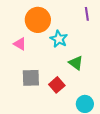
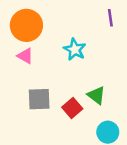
orange circle: (38, 20) -> (26, 25), moved
green triangle: (76, 63) -> (96, 95), moved

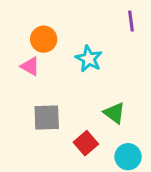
orange circle: (26, 25) -> (44, 39), moved, size x0.7
red square: (72, 108) -> (86, 143), moved

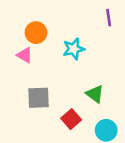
cyan star: (89, 59) -> (74, 49), turned 30

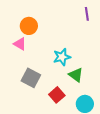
cyan star: (74, 49) -> (62, 57), moved
gray square: (39, 98) -> (31, 78), turned 30

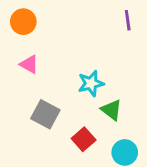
orange circle: (29, 26) -> (23, 22), moved

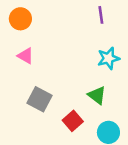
purple line: (128, 20) -> (101, 15), moved
cyan star: (91, 83) -> (108, 58), moved

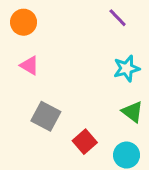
purple line: (101, 15) -> (118, 18), turned -36
green triangle: (97, 95) -> (132, 112), moved

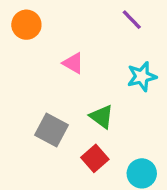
pink triangle: (29, 65) -> (73, 63), moved
green triangle: (132, 112) -> (102, 117), moved

